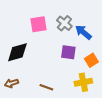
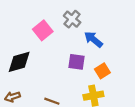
gray cross: (64, 23) -> (72, 19), moved
pink square: (38, 24) -> (43, 30), turned -30

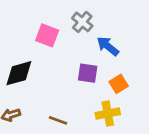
pink square: (43, 30) -> (47, 35), turned -30

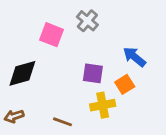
blue arrow: (108, 46) -> (134, 57), moved
yellow cross: (108, 114) -> (103, 105), moved

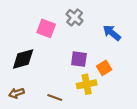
blue arrow: (134, 57) -> (112, 33), moved

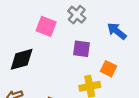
purple square: (79, 59) -> (81, 49), moved
orange square: (104, 68) -> (108, 69), turned -32

